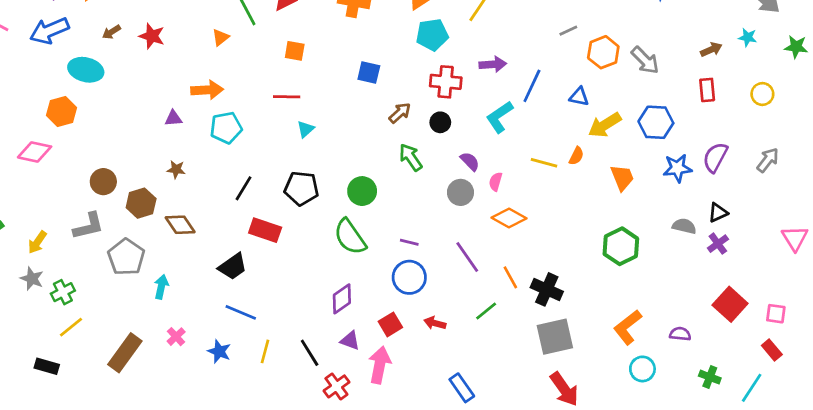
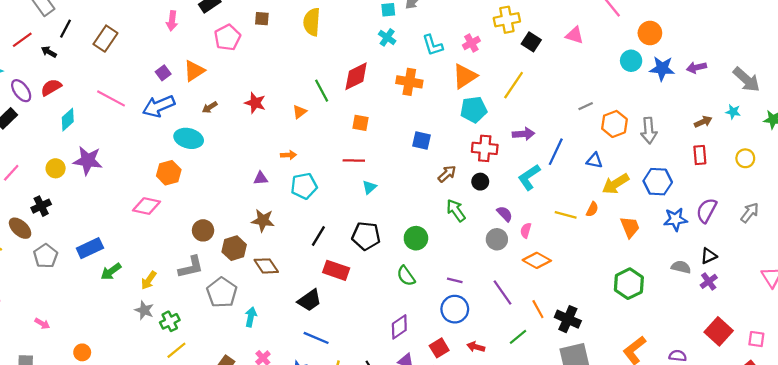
red star: (152, 36) -> (255, 103), moved
gray arrow: (645, 60) -> (649, 131), turned 40
orange arrow: (207, 90) -> (288, 155), size x0.6
brown star: (176, 169) -> (263, 220), size x1.5
green semicircle: (350, 237) -> (406, 276), size x0.7

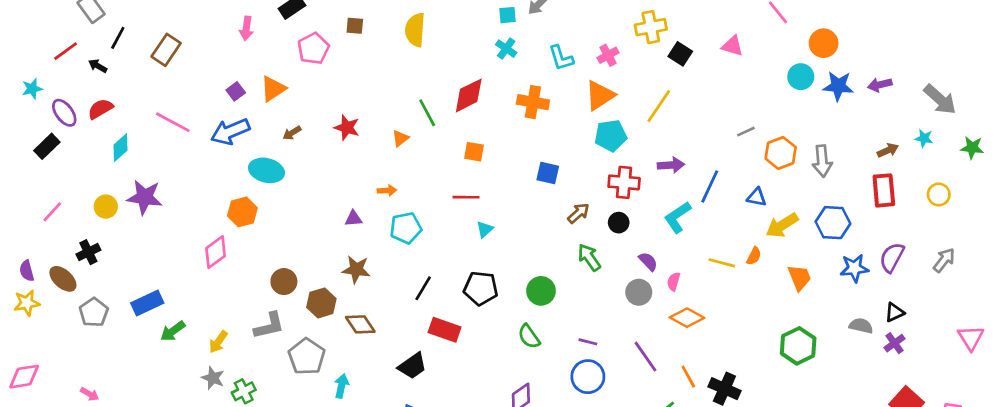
red rectangle: (700, 155) -> (884, 190), size x1.4
pink diamond: (146, 206) -> (216, 252), turned -48

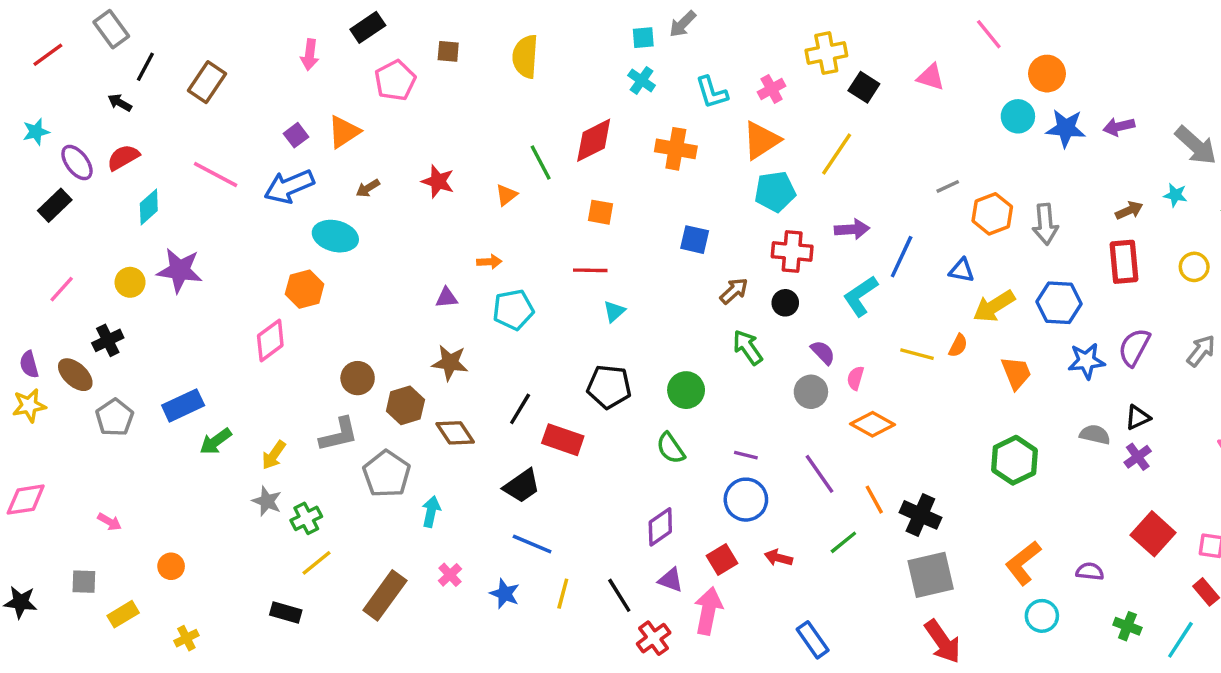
red line: (66, 51) -> (48, 55), moved
black line: (423, 288) -> (520, 409), moved

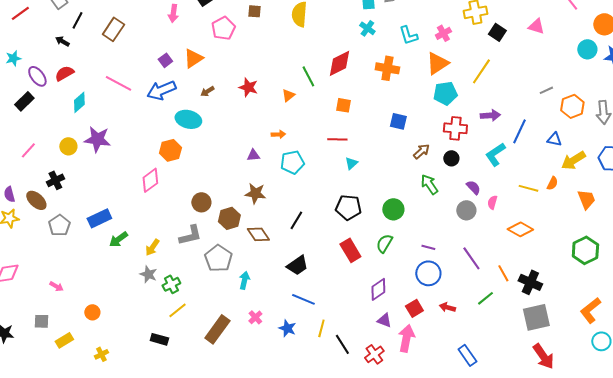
orange diamond: (873, 424) -> (520, 229), moved
red rectangle: (563, 440) -> (350, 250), moved, turned 40
green semicircle: (671, 448) -> (384, 243), turned 66
black line: (619, 595) -> (342, 344), moved

